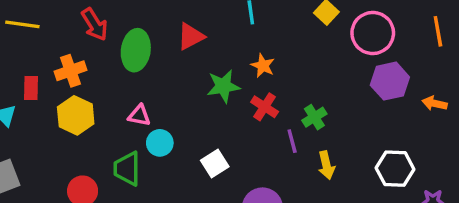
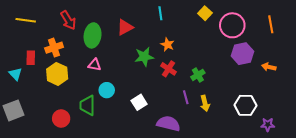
pink triangle: (139, 115) -> (95, 65), moved
purple line: (292, 141) -> (186, 97), moved

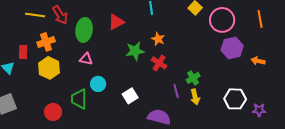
yellow line: (26, 20) -> (35, 15), moved
green cross: (198, 75) -> (193, 78), moved
purple star: (268, 125) -> (259, 110), moved

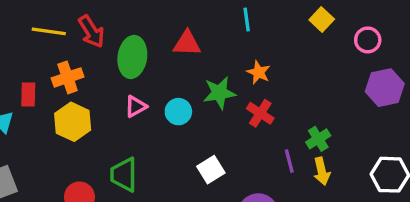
pink circle: (222, 20) -> (368, 40), size x0.6
red triangle: (116, 22) -> (187, 43), turned 30
pink triangle: (86, 59) -> (136, 106), turned -40
cyan circle: (98, 84) -> (178, 112), moved

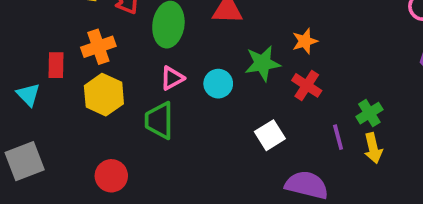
orange star: (259, 72) -> (305, 41), turned 30
white square: (211, 170) -> (270, 135), moved
green trapezoid: (124, 175) -> (159, 120), moved

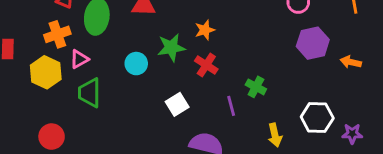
orange cross: (98, 47) -> (57, 34), moved
pink triangle: (172, 78) -> (79, 59), moved
green cross: (369, 113) -> (256, 87), turned -30
yellow arrow: (373, 148) -> (275, 135), moved

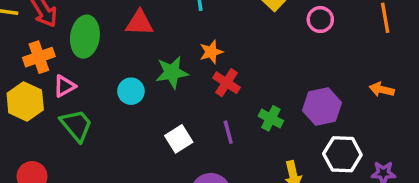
purple hexagon: (313, 43) -> (322, 107), moved
red cross: (206, 65) -> (226, 83), moved
green trapezoid: (89, 93) -> (76, 125), turned 140
purple line: (231, 106) -> (228, 132), moved

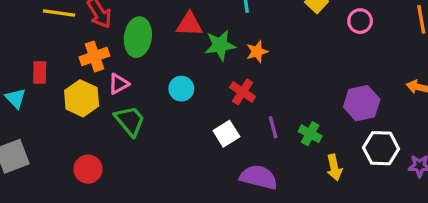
green star: (172, 72) -> (220, 45), moved
red cross: (226, 83) -> (243, 92), moved
green cross: (271, 118) -> (310, 134), moved

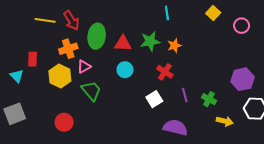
red triangle: (189, 24) -> (123, 43), moved
yellow arrow: (334, 168) -> (225, 121), turned -63

